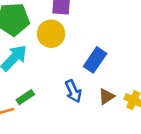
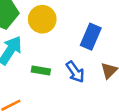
green rectangle: (25, 97) -> (41, 70), moved, turned 54

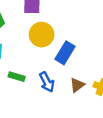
yellow circle: (42, 19) -> (42, 35), moved

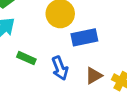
blue rectangle: (65, 53) -> (84, 37), turned 40

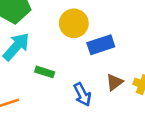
blue arrow: (60, 68) -> (82, 95), moved

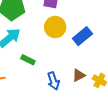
blue rectangle: (101, 45) -> (82, 36), moved, turned -30

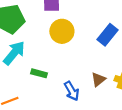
blue rectangle: (82, 36) -> (108, 35), moved

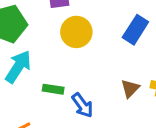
blue arrow: (72, 91) -> (82, 105), moved

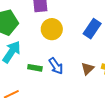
blue arrow: (82, 105) -> (56, 66), moved

